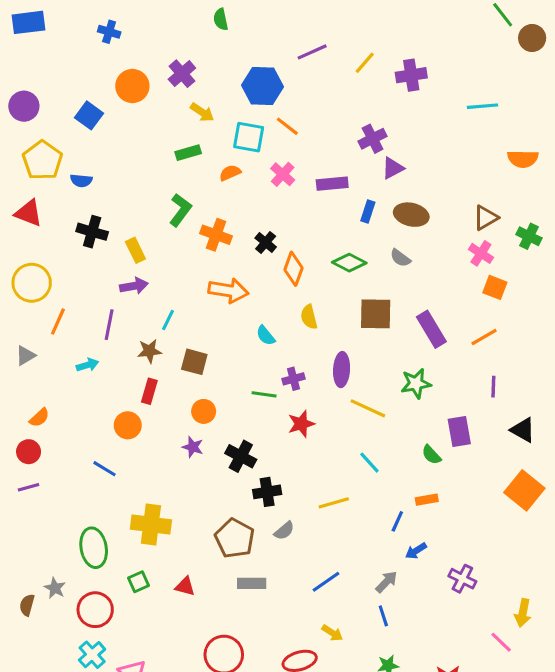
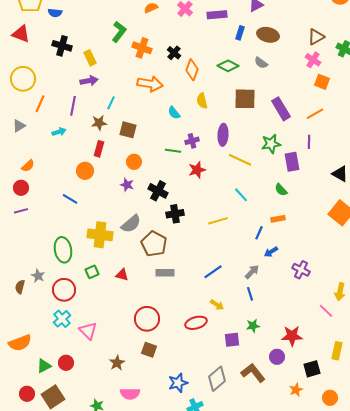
purple line: (493, 387) -> (309, 142), moved
purple rectangle: (459, 432) -> (292, 162), moved
gray semicircle: (284, 531) -> (131, 224), moved, size x1.5

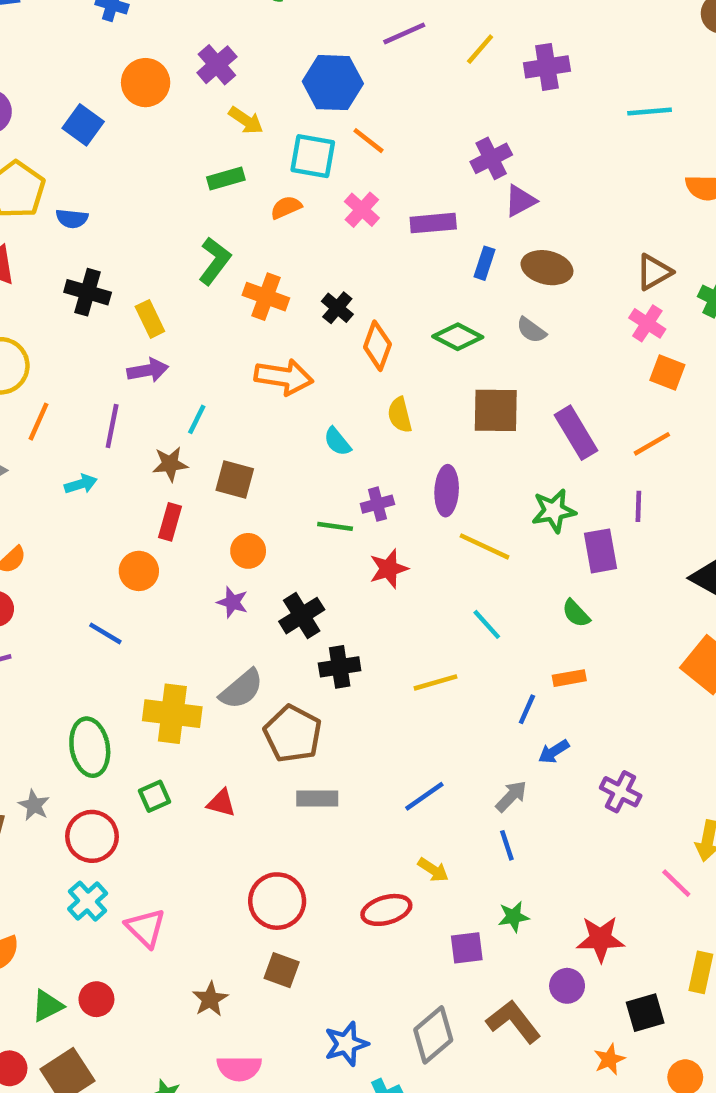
black cross: (158, 191) -> (302, 616), turned 30

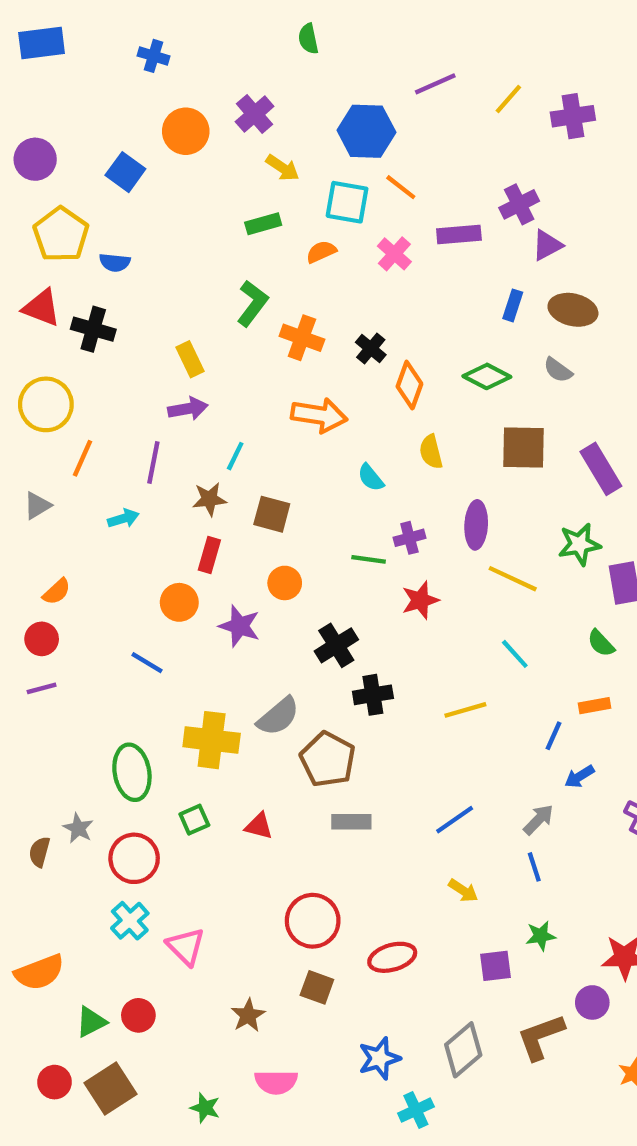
purple rectangle: (433, 223) -> (459, 234), moved
black cross: (88, 292) -> (93, 329), moved
purple star: (233, 602) -> (240, 626), moved, size x1.4
red ellipse: (386, 910) -> (392, 957), moved
brown L-shape: (514, 1021) -> (541, 1037), turned -72

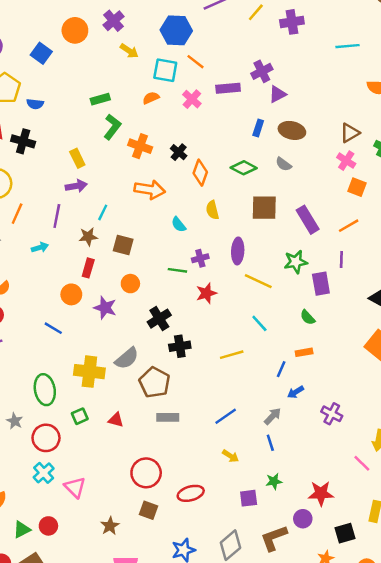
green rectangle: (263, 224) -> (100, 99), moved

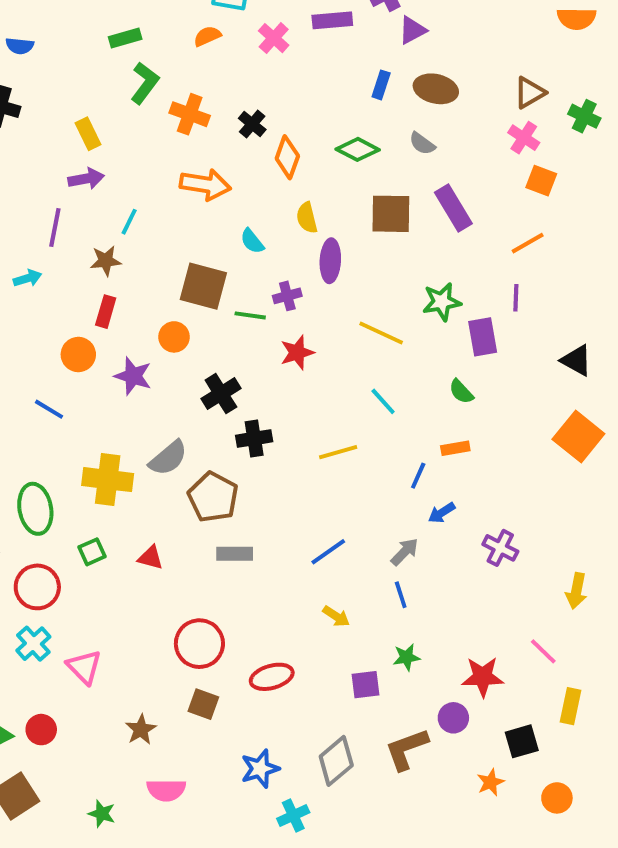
purple rectangle: (308, 220) -> (453, 208), moved
brown square: (123, 245) -> (203, 286), moved, size x1.4
purple ellipse: (238, 251) -> (330, 261), moved
pink line: (362, 463) -> (543, 651), moved

